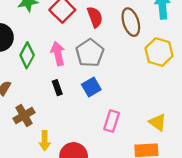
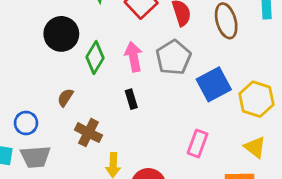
yellow hexagon: (159, 52) -> (256, 99), moved
blue square: (91, 87) -> (214, 84), moved, size x1.4
brown cross: (24, 116) -> (88, 133), turned -35

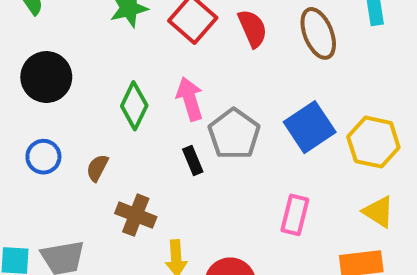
black circle: (61, 34) -> (46, 77), moved
gray pentagon: (173, 57) -> (234, 134), moved
blue circle: (26, 123) -> (43, 157), moved

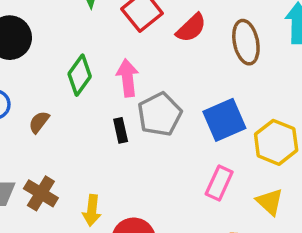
red semicircle: (253, 28) -> (191, 28), turned 60
brown cross: (136, 215) -> (41, 193), moved
pink rectangle: (295, 215) -> (219, 183), moved

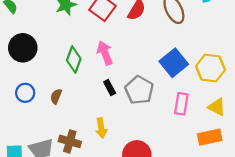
gray pentagon: (160, 114) -> (139, 90), moved
yellow arrow: (92, 210) -> (101, 128), moved

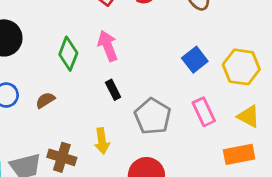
blue square: (174, 63) -> (195, 60), size x0.7
gray pentagon: (139, 90) -> (153, 116), moved
brown semicircle: (56, 96) -> (45, 100), turned 35
pink rectangle: (181, 104) -> (204, 112), turned -35

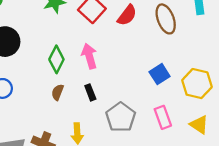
brown semicircle: (45, 100) -> (57, 92), moved, turned -42

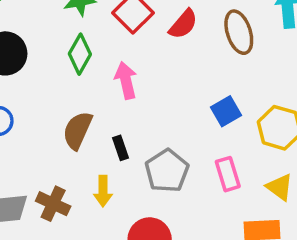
green diamond: (56, 59) -> (80, 54), moved
brown semicircle: (57, 92) -> (77, 130), size x1.6
black rectangle: (90, 92) -> (121, 148), moved

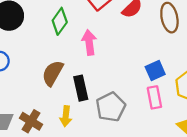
black rectangle: (121, 148) -> (81, 88), size x1.5
pink rectangle: (228, 174) -> (154, 97), moved

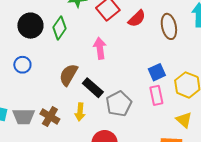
green diamond: (60, 21) -> (59, 28), moved
black rectangle: (81, 88) -> (93, 88), turned -35

